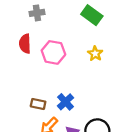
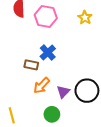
blue cross: (66, 102) -> (48, 53), moved

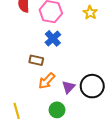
blue cross: (48, 53) -> (53, 38), moved

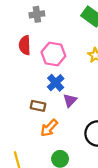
purple triangle: (68, 87) -> (70, 100), moved

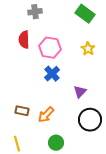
purple triangle: (70, 100) -> (80, 92), moved
brown rectangle: (38, 106) -> (22, 111), moved

